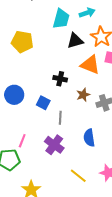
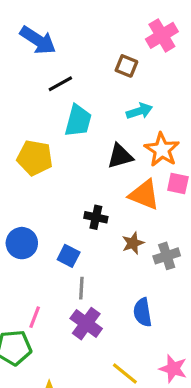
cyan trapezoid: (61, 19) -> (78, 121), moved
gray line: (60, 118) -> (81, 288), moved

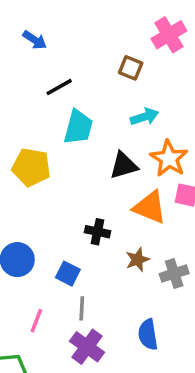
blue arrow: (38, 40) -> (35, 40), size x0.6
pink line: (35, 317) -> (36, 321), moved

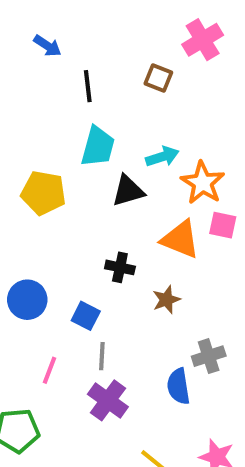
black line: (59, 87) -> (88, 86), moved, turned -68
cyan arrow: (145, 117) -> (162, 157), moved
black triangle: (124, 165) -> (128, 191), moved
gray cross: (174, 274) -> (209, 356), moved

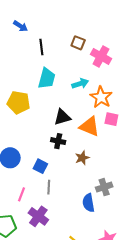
pink cross: (203, 40) -> (101, 56), moved, turned -30
black triangle: (128, 191) -> (62, 117), moved
purple cross: (108, 400) -> (38, 216), moved

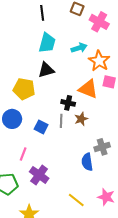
yellow pentagon: (18, 102) -> (24, 89), moved
black triangle: (62, 117) -> (46, 70), moved
black cross: (58, 141) -> (68, 103), moved
gray line: (49, 187) -> (61, 121), moved

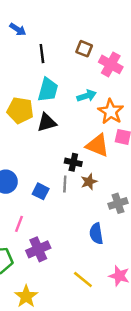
yellow pentagon: (24, 89) -> (20, 110), moved
gray cross: (102, 147) -> (118, 203), moved
purple cross: (39, 175) -> (38, 249), turned 30

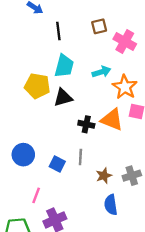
brown square: (84, 49) -> (99, 26), turned -35
black cross: (73, 162) -> (86, 124), moved
brown star: (89, 182) -> (104, 176), moved

